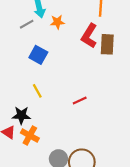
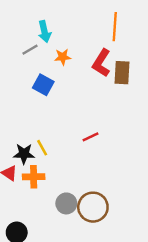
orange star: (57, 22) -> (63, 57), moved
yellow line: (37, 91) -> (42, 148), moved
orange cross: (30, 136) -> (34, 177), turned -30

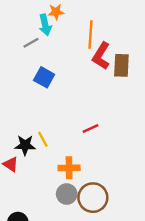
orange line: (115, 27) -> (90, 34), moved
orange star: (63, 57) -> (56, 12), moved
orange cross: (34, 177) -> (69, 168), moved

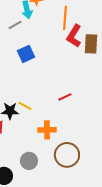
blue square: (44, 77) -> (26, 54), turned 36
yellow line: (43, 139) -> (25, 106), turned -32
gray circle: (67, 194) -> (29, 161), moved

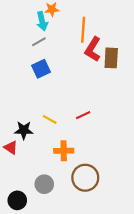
gray line: (15, 25) -> (39, 42), moved
yellow line: (25, 106) -> (50, 119), moved

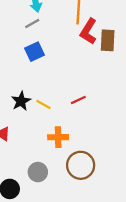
black star: (24, 130) -> (21, 101), moved, turned -30

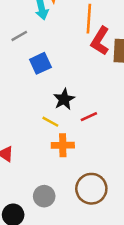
gray line: (32, 23) -> (19, 36), moved
black star: (21, 101) -> (64, 99), moved
orange cross: (58, 137) -> (63, 145), moved

